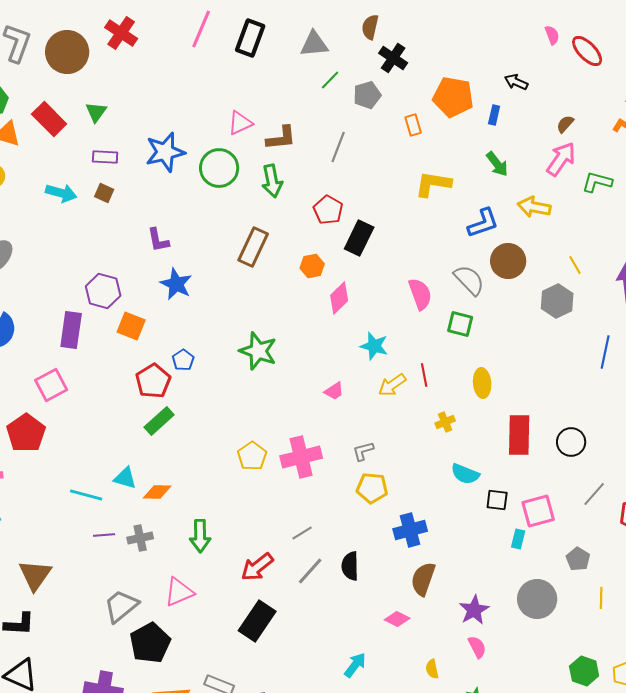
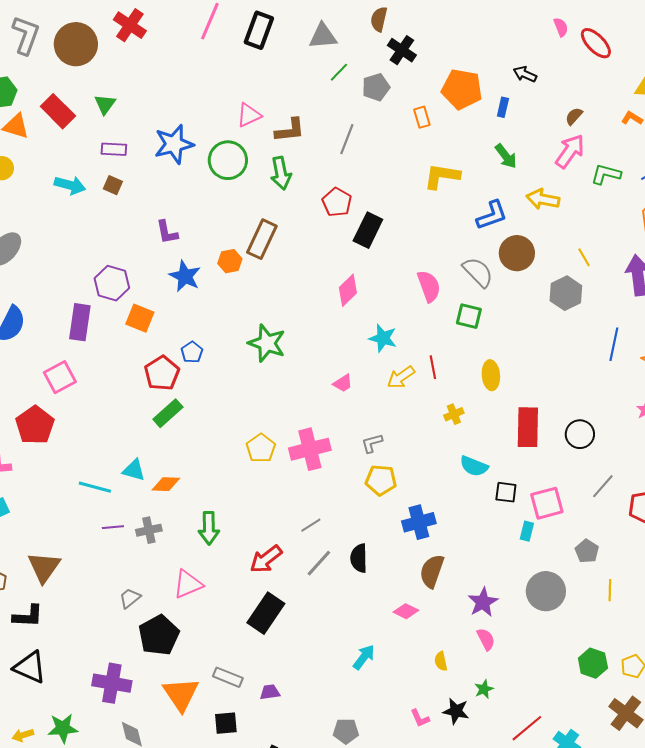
orange hexagon: (312, 266) -> (230, 261), moved
gray trapezoid: (121, 606) -> (130, 598), size x0.6

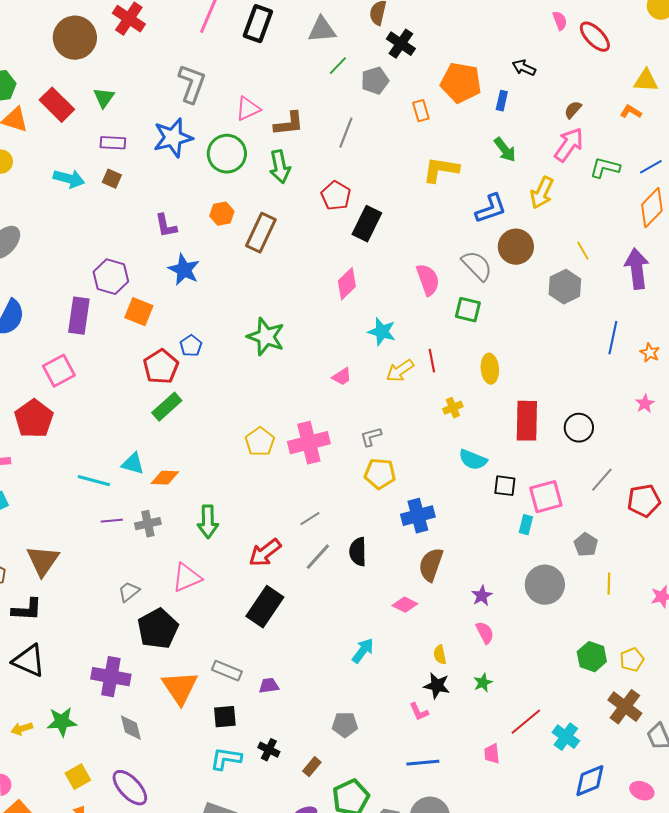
gray L-shape: (26, 35) -> (192, 84), moved
yellow arrow: (543, 199) -> (542, 193), turned -76
orange hexagon: (230, 261) -> (222, 214), moved
purple star: (483, 602) -> (482, 596), size x0.7
black star: (456, 711) -> (437, 686), moved

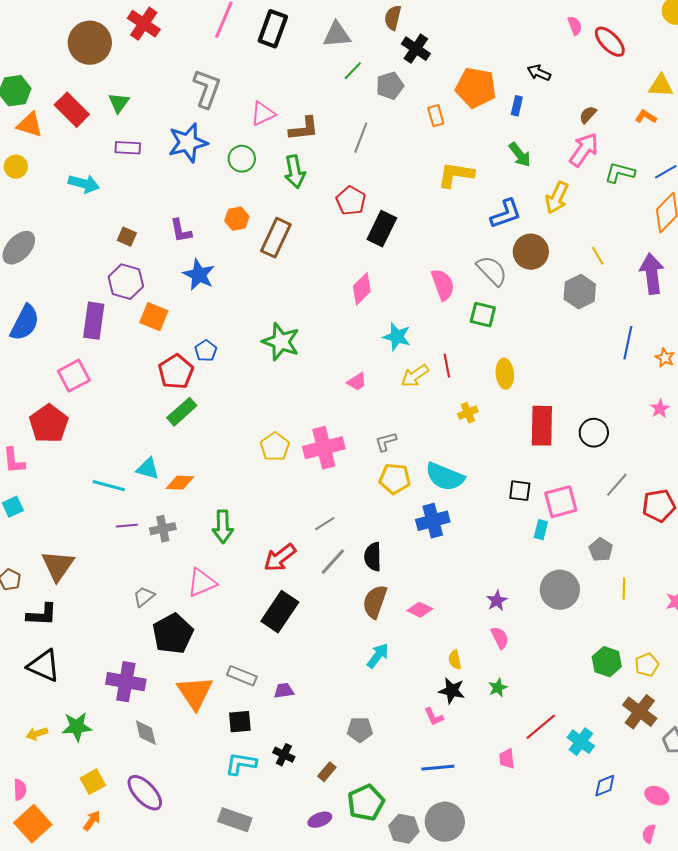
green circle: (227, 154) -> (242, 159), size x0.7
brown square: (112, 179) -> (127, 237), moved
cyan semicircle: (473, 460) -> (445, 477), moved, size x1.4
brown semicircle: (431, 565) -> (375, 602), moved
blue diamond: (590, 781) -> (605, 786), size x0.7

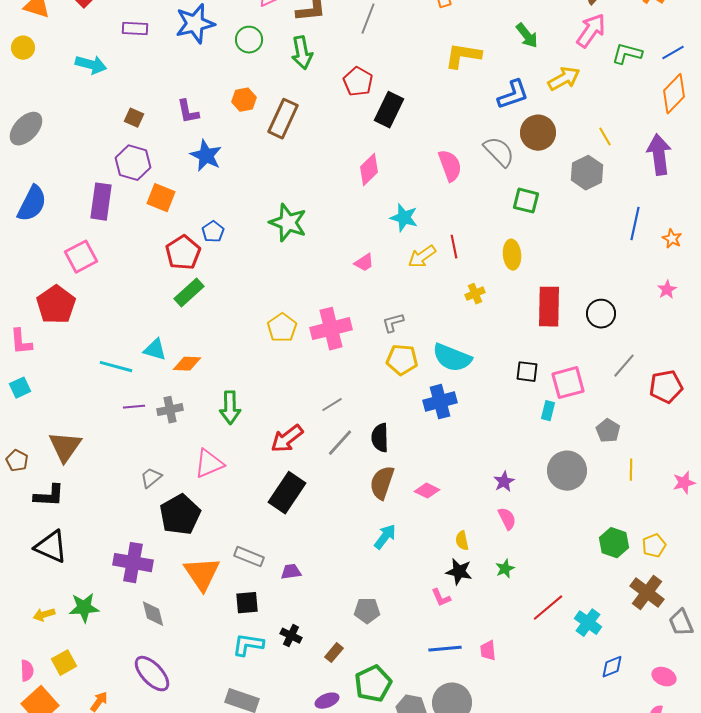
yellow arrow: (557, 198) -> (564, 79), turned -144
green square: (483, 315) -> (526, 201), moved
pink trapezoid: (507, 759) -> (488, 651), moved
yellow square: (93, 782) -> (64, 663), moved

